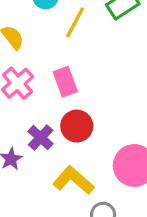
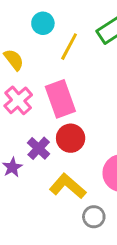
pink rectangle: (65, 82) -> (60, 99), size x1.4

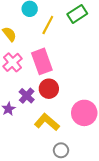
gray circle: (94, 217) -> (61, 150), moved

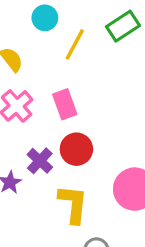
pink rectangle: (42, 61) -> (65, 104), size x0.7
yellow L-shape: (47, 122) -> (73, 204), turned 55

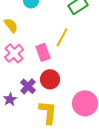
yellow line: (75, 44) -> (62, 37), moved

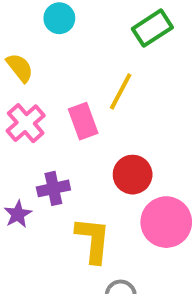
red circle: (50, 79) -> (133, 175), moved
purple cross: (28, 86) -> (53, 188), turned 35

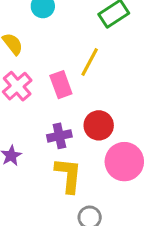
purple cross: (53, 188) -> (59, 136), moved

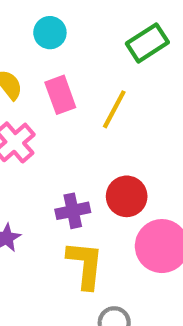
pink rectangle: (61, 85) -> (60, 95), moved

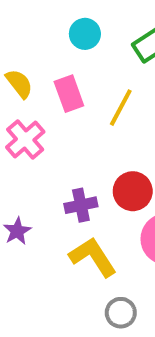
cyan circle: (50, 33) -> (85, 34), moved
yellow L-shape: (85, 265) -> (93, 257), turned -39

